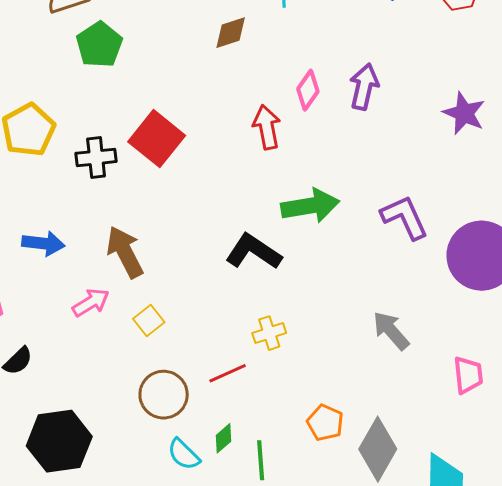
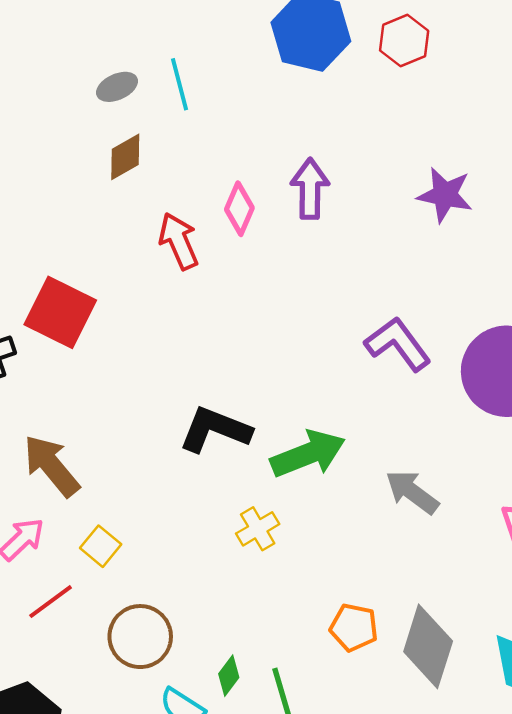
red arrow: (267, 127) -> (179, 241), moved
green arrow: (310, 206) -> (308, 454), moved
red line: (228, 373) -> (51, 602), moved

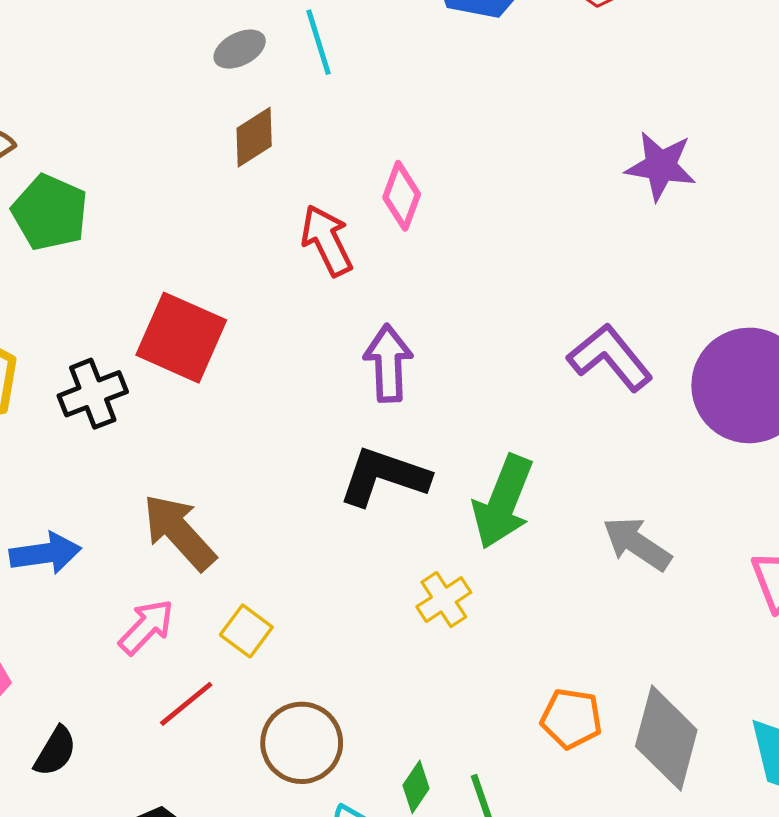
purple arrow: (310, 189) -> (388, 363), moved
green arrow: (308, 454) -> (503, 502), turned 136

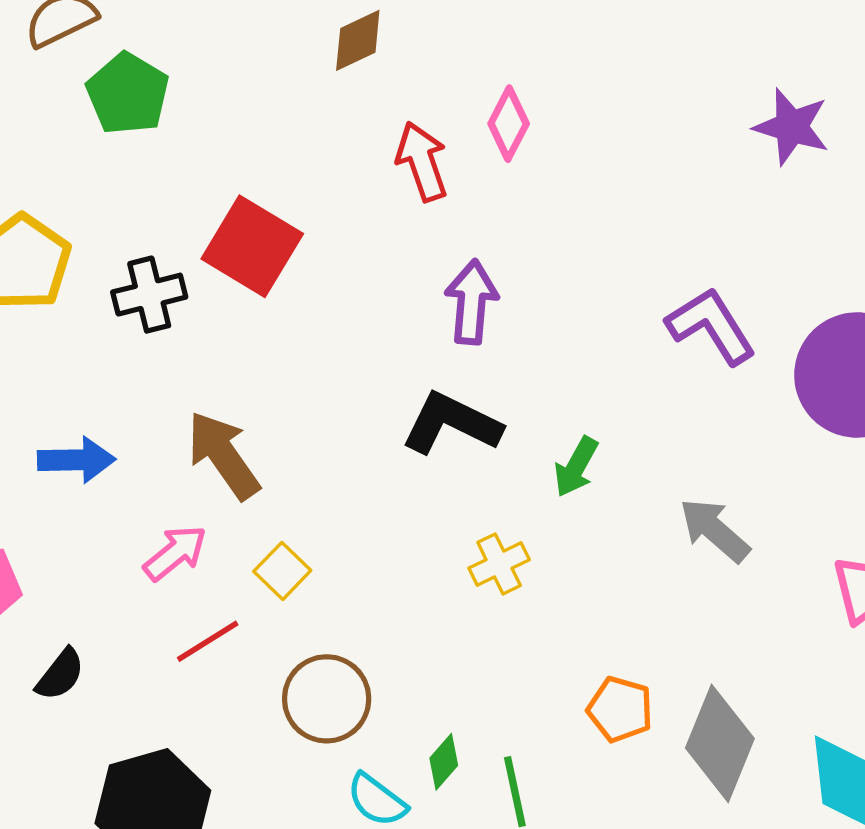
green arrow: (503, 502) -> (576, 467), size x0.6

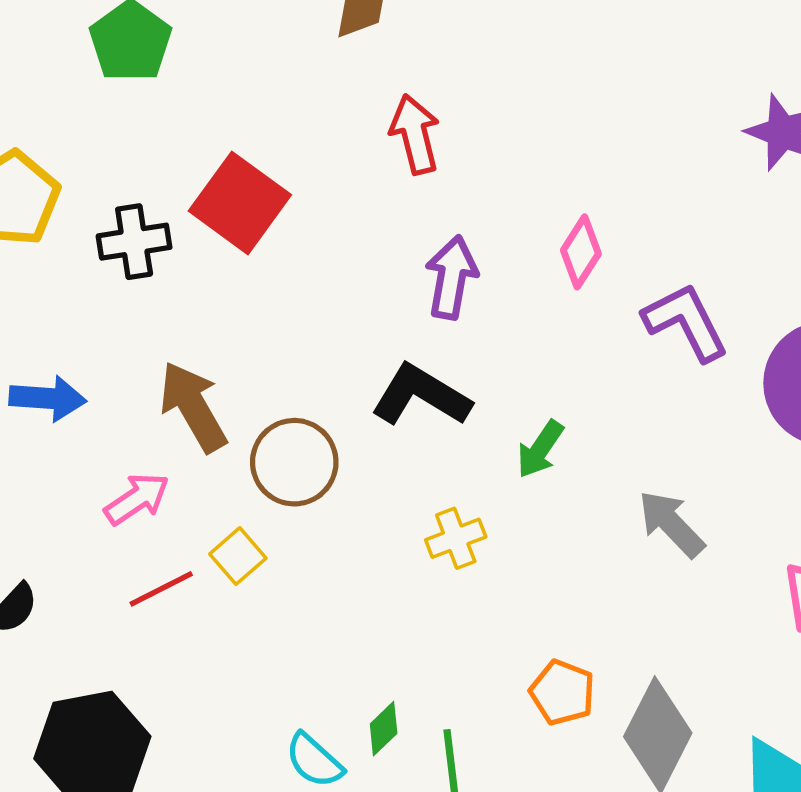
pink diamond: (509, 124) -> (581, 252), moved
yellow square: (282, 571) -> (238, 556), moved
brown circle: (327, 699) -> (294, 462), moved

